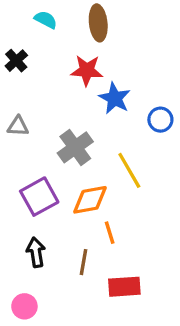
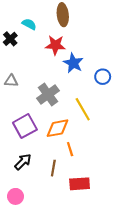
cyan semicircle: (46, 20) -> (29, 24), moved
black arrow: (36, 252) -> (23, 162), turned 54

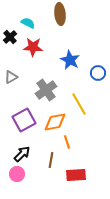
red star: (55, 45) -> (33, 47), moved
gray triangle: (11, 81) -> (11, 77), turned -32
pink circle: (15, 196) -> (17, 174), moved

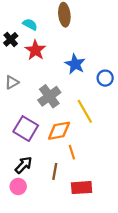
red star: (33, 47) -> (35, 50), turned 30
purple square: (24, 120) -> (26, 129), turned -30

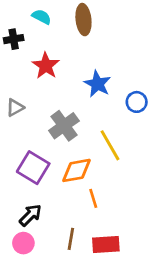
cyan semicircle: (30, 24) -> (42, 17), moved
black cross: (11, 39) -> (14, 39), moved, turned 32
brown line: (55, 171) -> (71, 239), moved

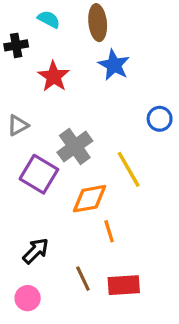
blue star: (97, 84) -> (114, 65), moved
purple square: (33, 168) -> (39, 174), moved
brown line: (71, 239) -> (83, 279), turned -35
pink circle: (23, 243) -> (28, 298), moved

